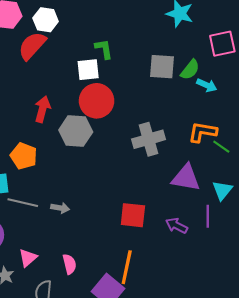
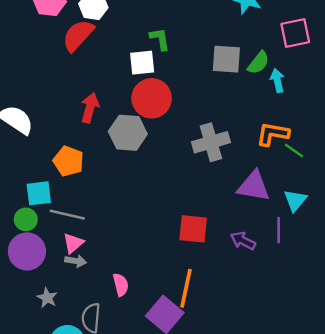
cyan arrow: (207, 85) -> (277, 81), turned -126
gray arrow: (60, 208) -> (76, 261), moved
pink triangle: (28, 258) -> (73, 243), moved

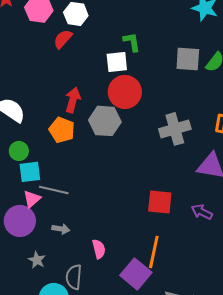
red semicircle: (78, 35) -> (63, 39), size x0.7
orange pentagon: (69, 161) -> (62, 130), moved
green circle: (26, 219) -> (19, 151), moved
pink triangle: (73, 243) -> (32, 199), moved

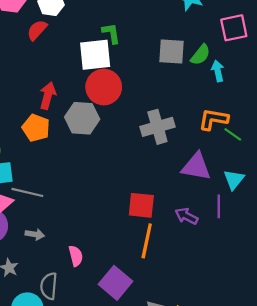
white square: (117, 62) -> (95, 55), size x1.4
orange line: (154, 252) -> (147, 241), moved

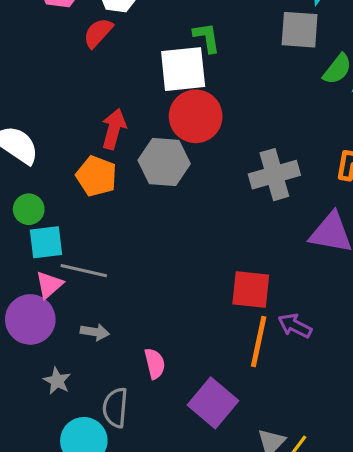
gray square: (171, 52) -> (300, 30), moved
purple arrow: (187, 216) -> (295, 326), moved

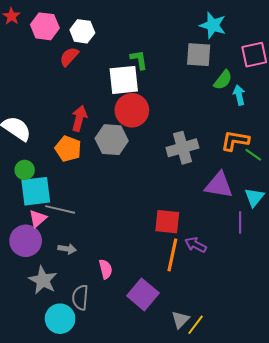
cyan square: (46, 242) -> (36, 191), size x1.4
gray star: (57, 381) -> (43, 280), size x1.6

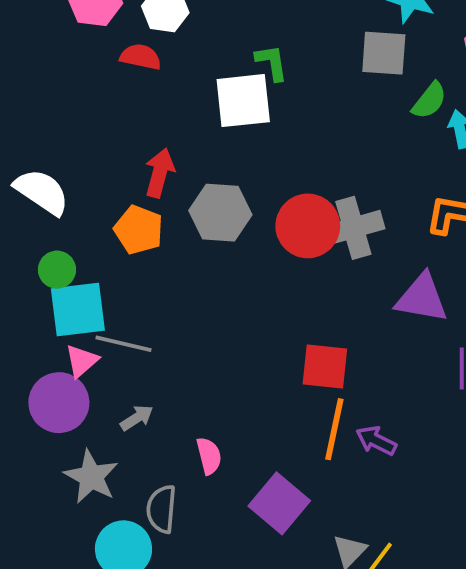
red semicircle: (69, 57) -> (141, 57), turned 60
red circle: (132, 110) -> (308, 226), moved
purple arrow: (196, 245) -> (376, 441), moved
gray arrow: (67, 249) -> (137, 418), turned -42

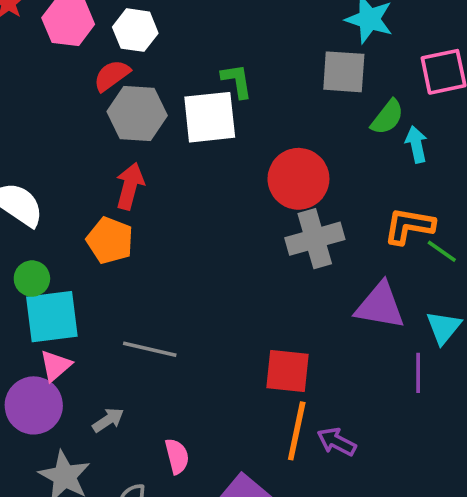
red semicircle: (141, 57) -> (112, 75), turned -48
gray hexagon: (220, 213) -> (137, 114), moved
red circle: (308, 226) -> (298, 179), moved
gray line: (123, 344) -> (150, 349), moved

